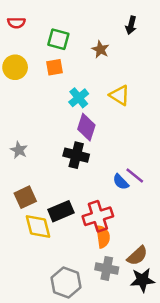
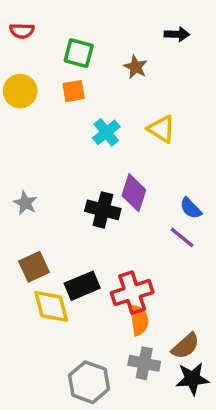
black arrow: (131, 25) -> (177, 34), turned -102
purple diamond: (86, 127) -> (134, 193), moved
blue semicircle: (121, 182) -> (191, 208), moved

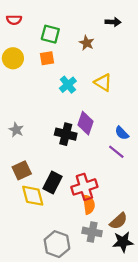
black rectangle: (82, 286) -> (53, 183), turned -40

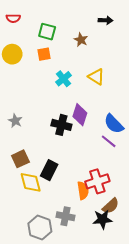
blue semicircle: (122, 133) -> (114, 124), size x1.5
red cross: (84, 187) -> (97, 181), moved
gray cross: (92, 232) -> (66, 216), moved
black star: (123, 242) -> (102, 219), moved
gray hexagon: (57, 244) -> (40, 227), moved

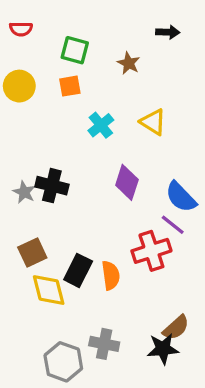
black cross: (61, 125) -> (52, 186), moved
red cross: (97, 181) -> (151, 251), moved
orange semicircle: (83, 191) -> (111, 275), moved

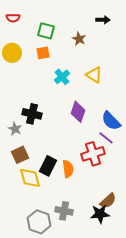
gray star: (24, 192) -> (15, 129), moved

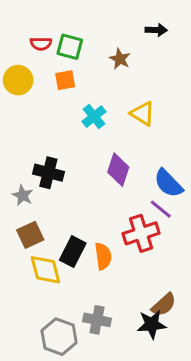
red semicircle: (13, 18) -> (41, 44), moved

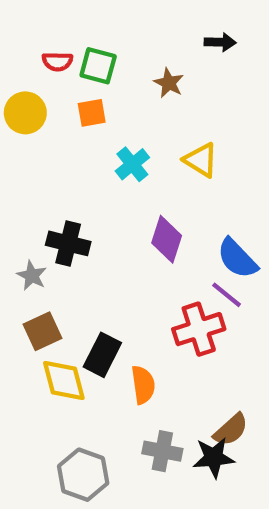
orange semicircle: (103, 256) -> (143, 385), moved
gray cross: (97, 320) -> (162, 451), moved

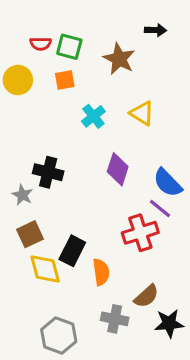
brown star: (169, 83) -> (119, 59), size x1.5
brown semicircle: (231, 430) -> (146, 296), moved
black star: (214, 458) -> (169, 323), moved

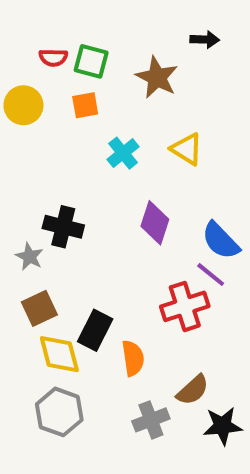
gray cross: (115, 319) -> (151, 420), turned -32
gray hexagon: (59, 335) -> (59, 412), moved

